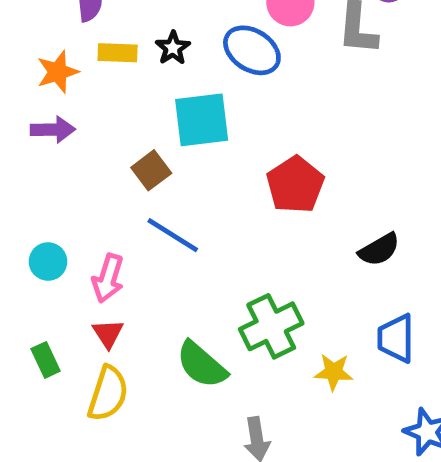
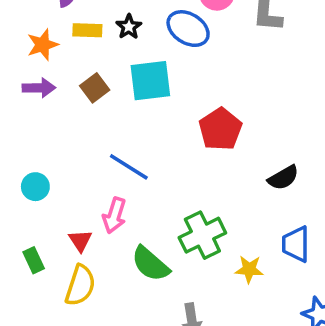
brown square: (151, 170) -> (95, 88), moved
pink arrow: (108, 278) -> (114, 215), moved

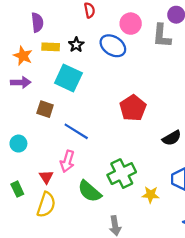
orange star: (43, 45) -> (23, 56), turned -30
cyan square: (150, 81) -> (68, 78), moved, turned 32
brown square: (95, 88) -> (45, 109), moved, turned -35

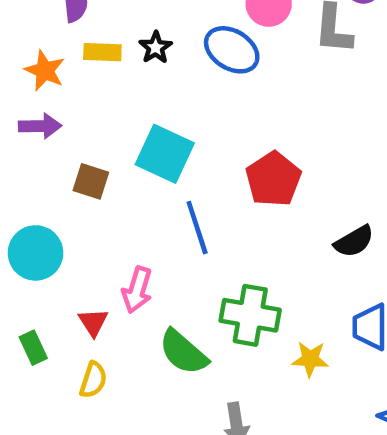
cyan square: (68, 78) -> (165, 154), moved
blue line: (76, 131) -> (197, 228), moved, turned 40
cyan circle: (18, 144) -> (36, 253), size x1.5
green cross: (122, 174) -> (250, 315), turned 36
yellow semicircle: (46, 205) -> (93, 380), size x0.7

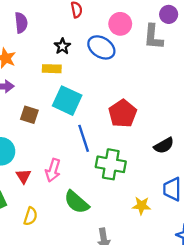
yellow rectangle: (102, 52) -> (52, 69), moved
green cross: (250, 315) -> (111, 164), moved
red triangle: (93, 322) -> (23, 176), moved

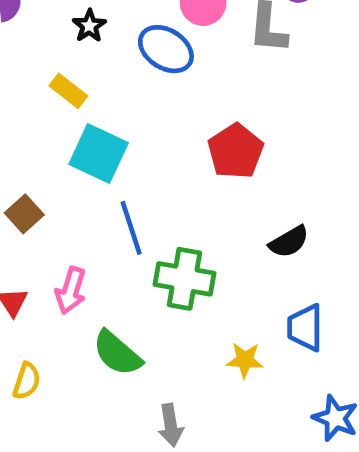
black star: (62, 46) -> (89, 26), moved
yellow rectangle: (52, 69) -> (68, 91), turned 36
red pentagon: (123, 114) -> (236, 151), moved
brown square: (29, 115) -> (24, 214), moved, turned 30

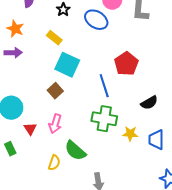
brown square: (24, 214) -> (55, 91), moved
blue line: (131, 228) -> (104, 86), moved
yellow star: (245, 360) -> (130, 134), moved
yellow semicircle: (27, 381) -> (54, 163), moved

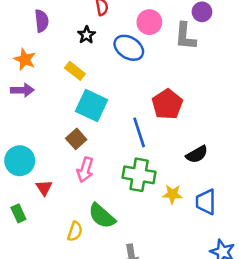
pink arrow: (55, 124) -> (85, 170), moved

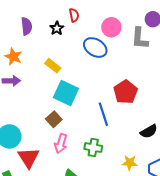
black star: (86, 35) -> (57, 28), moved
green cross: (139, 175) -> (93, 148), moved, size x0.7
red triangle: (44, 188) -> (29, 158), size x1.6

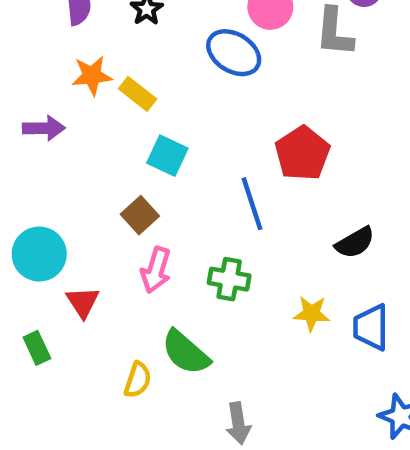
orange star: (13, 57) -> (92, 76), moved, turned -30
cyan square: (66, 93) -> (167, 156), size x0.7
red triangle: (29, 158) -> (83, 302), size x0.7

